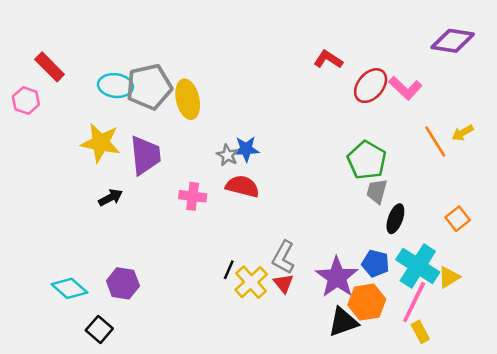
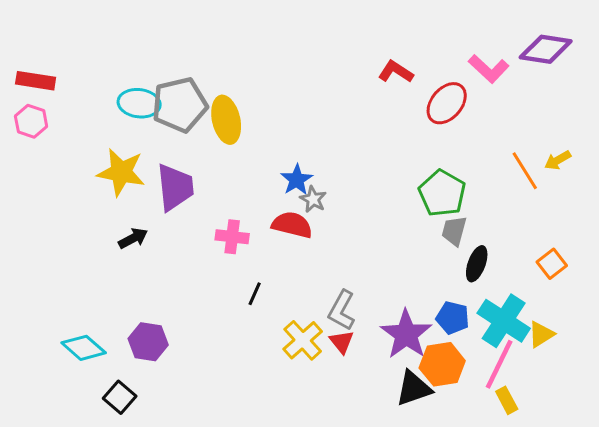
red rectangle: (50, 67) -> (36, 81), moved, turned -36
pink L-shape: (405, 88) -> (489, 69), moved
blue star: (246, 149) -> (297, 180), turned -30
gray star: (227, 155) -> (313, 199), moved
black line: (229, 270) -> (255, 294), moved

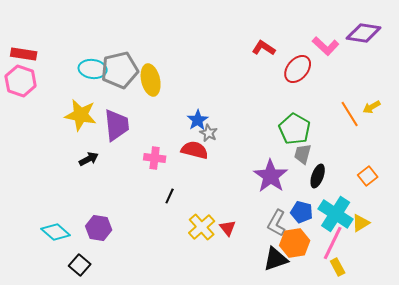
pink hexagon: (31, 121) -> (21, 81), size x1.4
gray L-shape: (342, 310) -> (277, 223), moved
purple star: (406, 334) -> (271, 176), moved

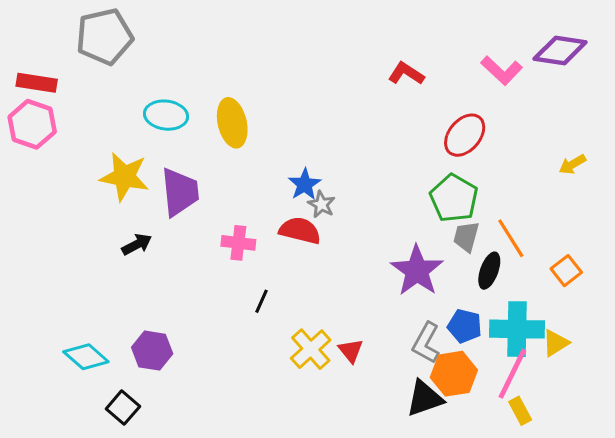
cyan ellipse: (93, 69) -> (166, 115), moved
red ellipse: (298, 69) -> (465, 135), moved
gray pentagon: (120, 70) -> (104, 37), moved
orange line: (350, 114) -> (511, 238), moved
cyan cross: (336, 214) -> (517, 329), turned -32

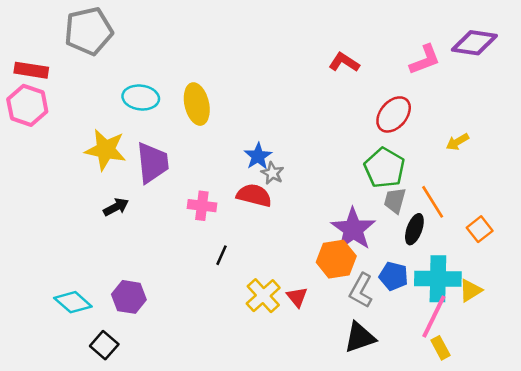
pink L-shape: (502, 70) -> (425, 60), turned -64
yellow arrow: (572, 164) -> (457, 142), moved
orange hexagon: (454, 374) -> (336, 259), moved

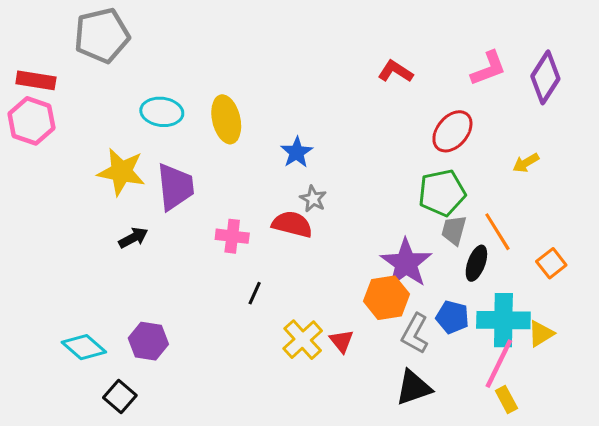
purple diamond: (474, 43) -> (545, 77), moved, turned -66
blue star: (258, 156) -> (297, 152), moved
green pentagon: (384, 168) -> (442, 193), turned 30

